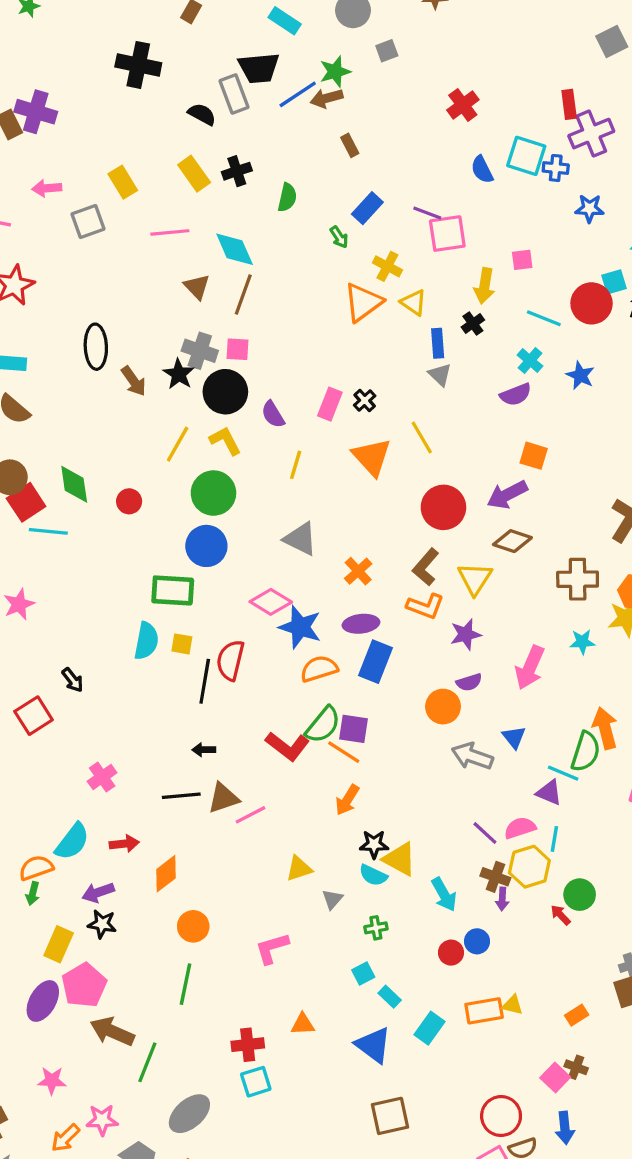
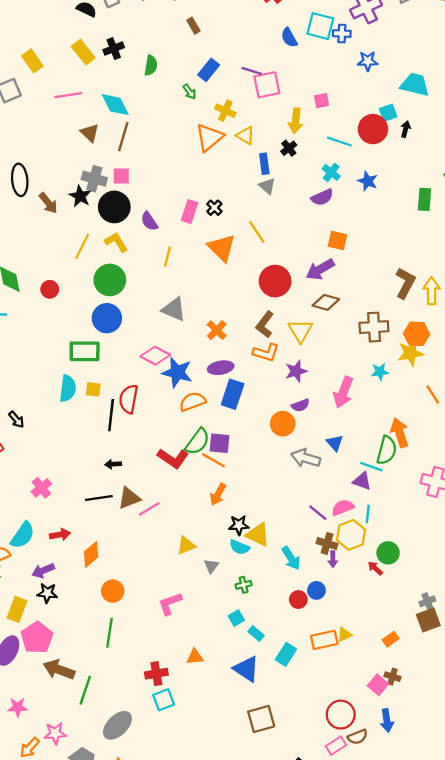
yellow triangle: (513, 1005) -> (345, 635), turned -35

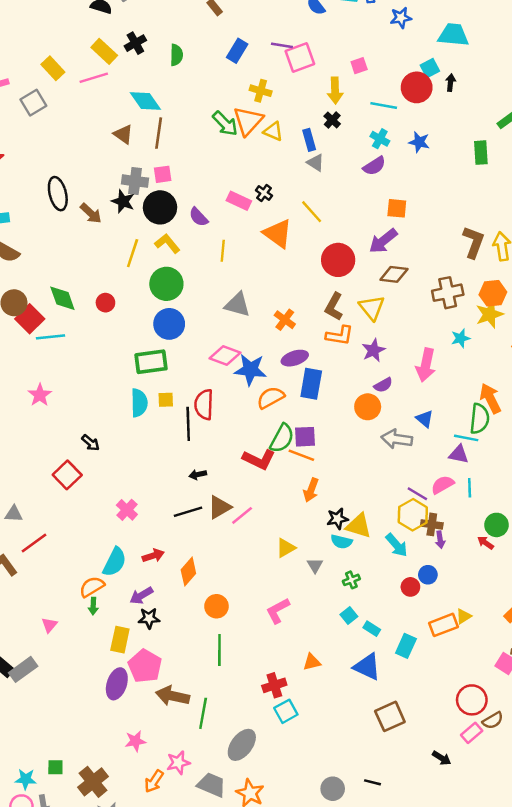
green arrow: (190, 92) -> (225, 124), moved, size x1.6
pink line: (68, 95) -> (94, 78), moved
yellow triangle: (246, 136) -> (273, 131), moved
pink rectangle: (190, 212) -> (239, 201), turned -75
yellow hexagon: (351, 535) -> (413, 515), moved

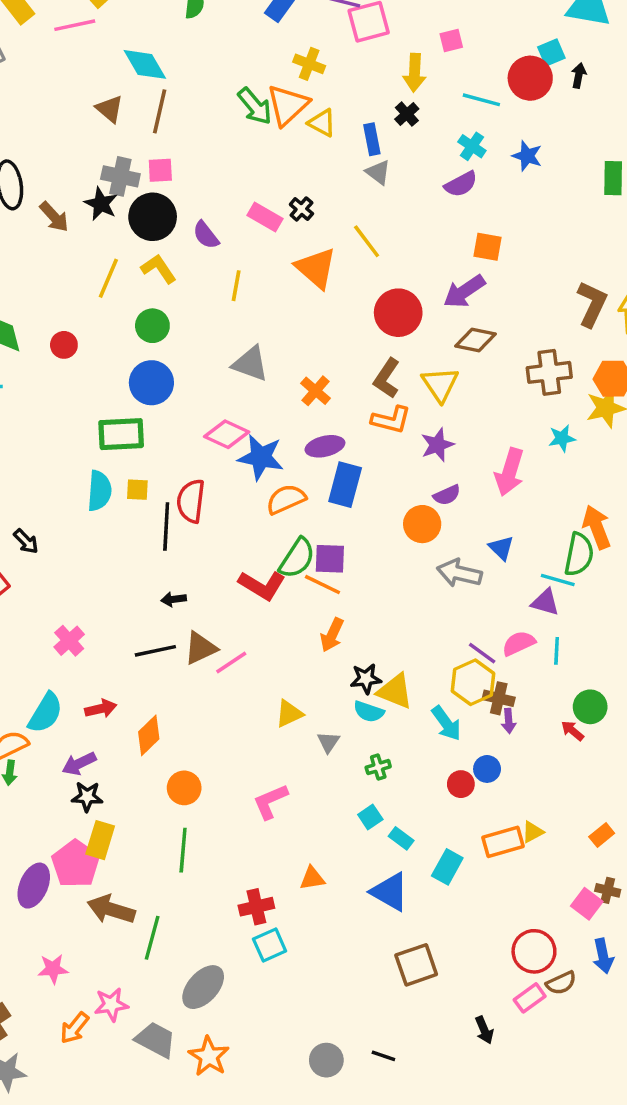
green circle: (166, 284) -> (152, 326), size x0.7
yellow rectangle: (120, 640) -> (100, 840), moved
black arrow: (442, 758) -> (484, 1030), turned 30

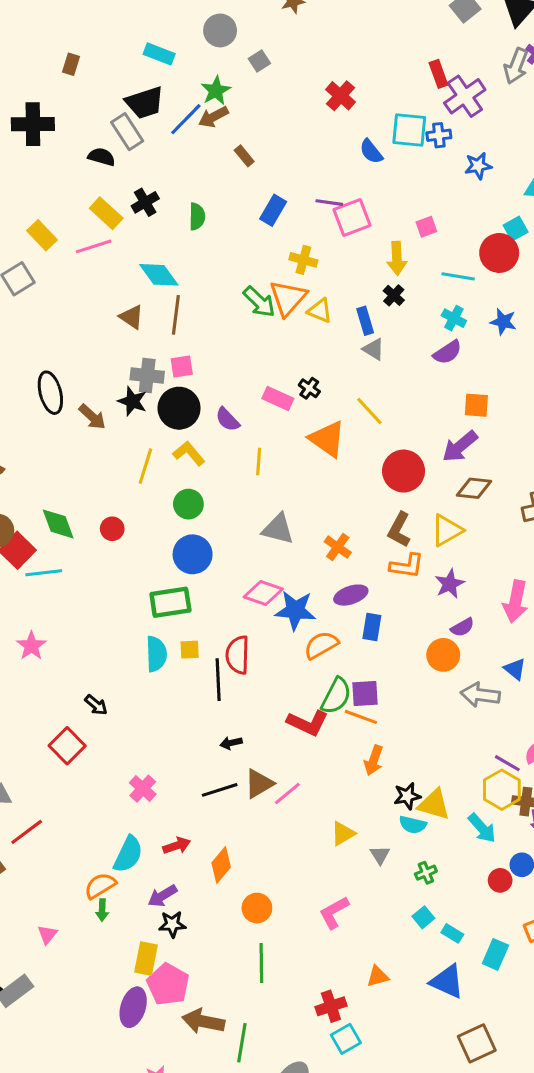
yellow triangle: (440, 384) -> (447, 530), turned 40
blue rectangle: (345, 485) -> (372, 627), size x0.7
yellow rectangle: (100, 840) -> (146, 959), moved

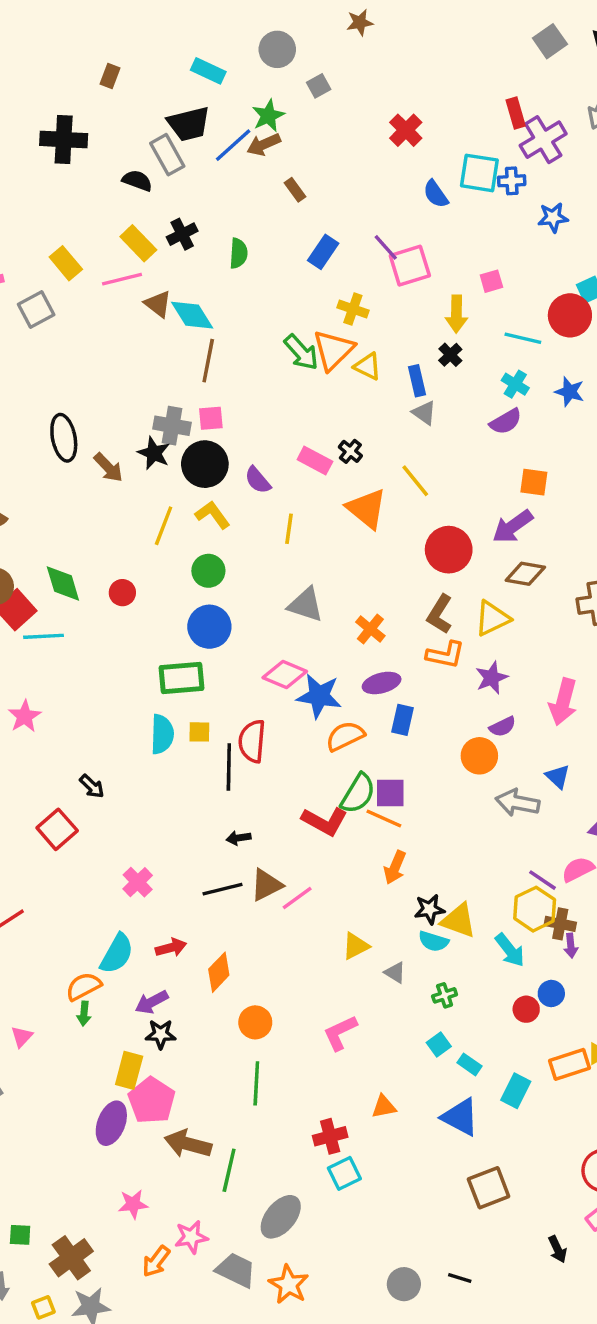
purple line: (329, 203) -> (386, 247), turned 36
brown triangle: (132, 317) -> (158, 304), moved
gray triangle: (380, 855) -> (395, 973), turned -30

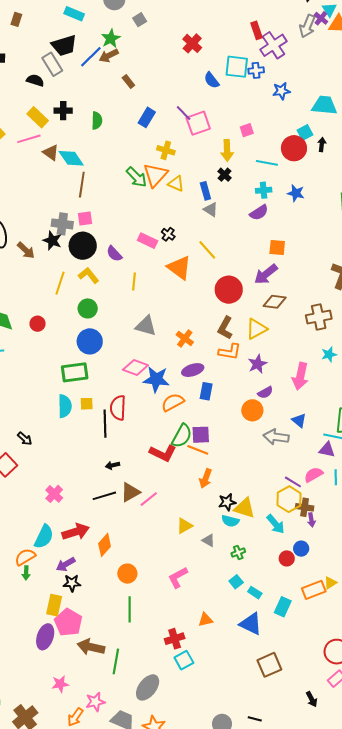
black cross: (182, 234) -> (63, 111), turned 30
cyan cross: (515, 384) -> (264, 190), turned -35
red arrow: (171, 948) -> (76, 532), size x1.5

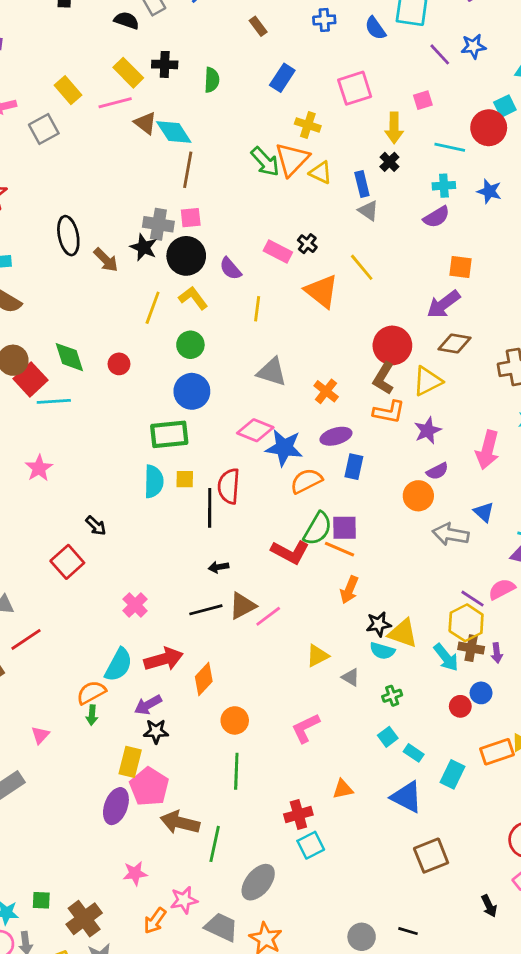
blue cross: (256, 70) -> (324, 20), moved
purple line: (184, 113) -> (440, 54), moved
red circle: (229, 290) -> (392, 345), moved
brown cross: (305, 507) -> (471, 648), moved

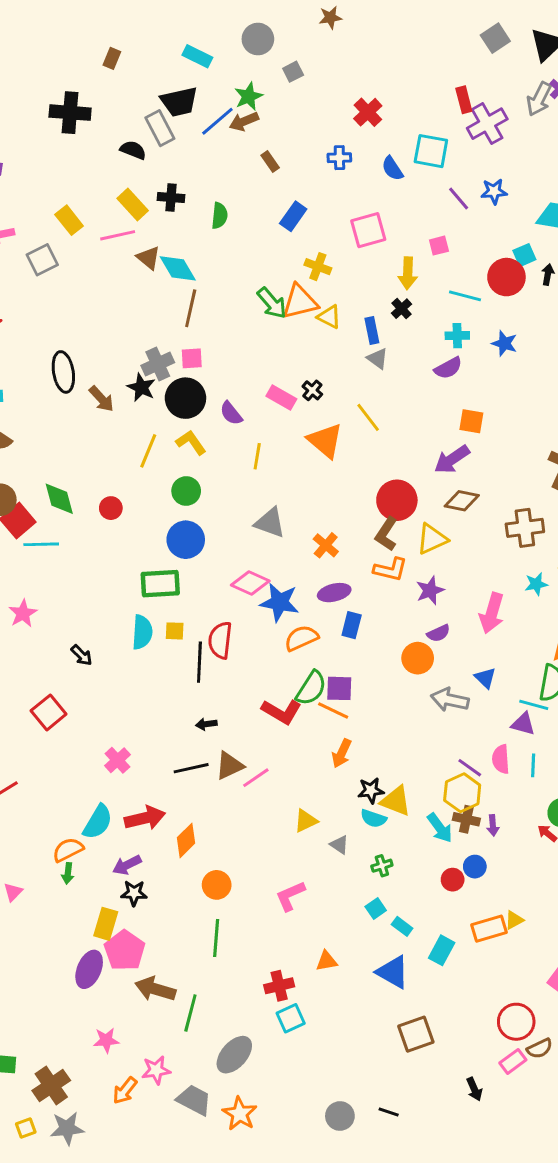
orange triangle: (292, 159) -> (300, 302), turned 30
gray cross: (158, 224) -> (158, 364), turned -36
black arrow: (96, 526) -> (82, 655), moved
pink semicircle: (502, 589) -> (501, 759), turned -68

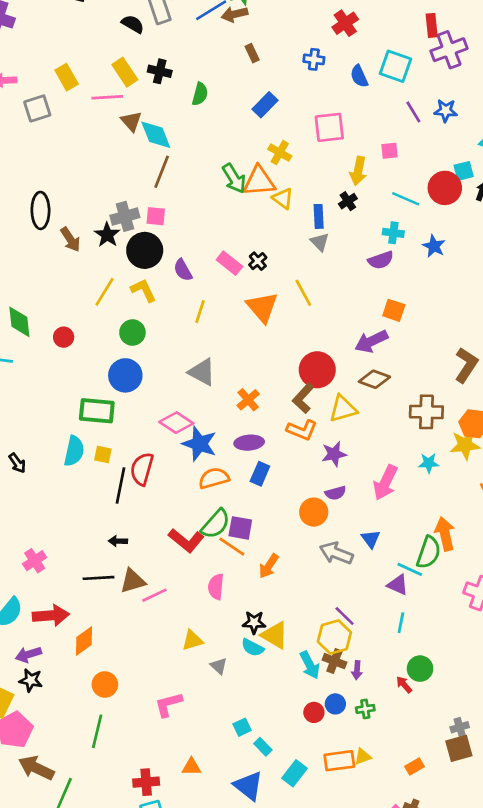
orange arrow: (342, 753) -> (269, 566), moved
pink semicircle: (501, 759) -> (216, 587), moved
green cross: (382, 866) -> (365, 709), moved

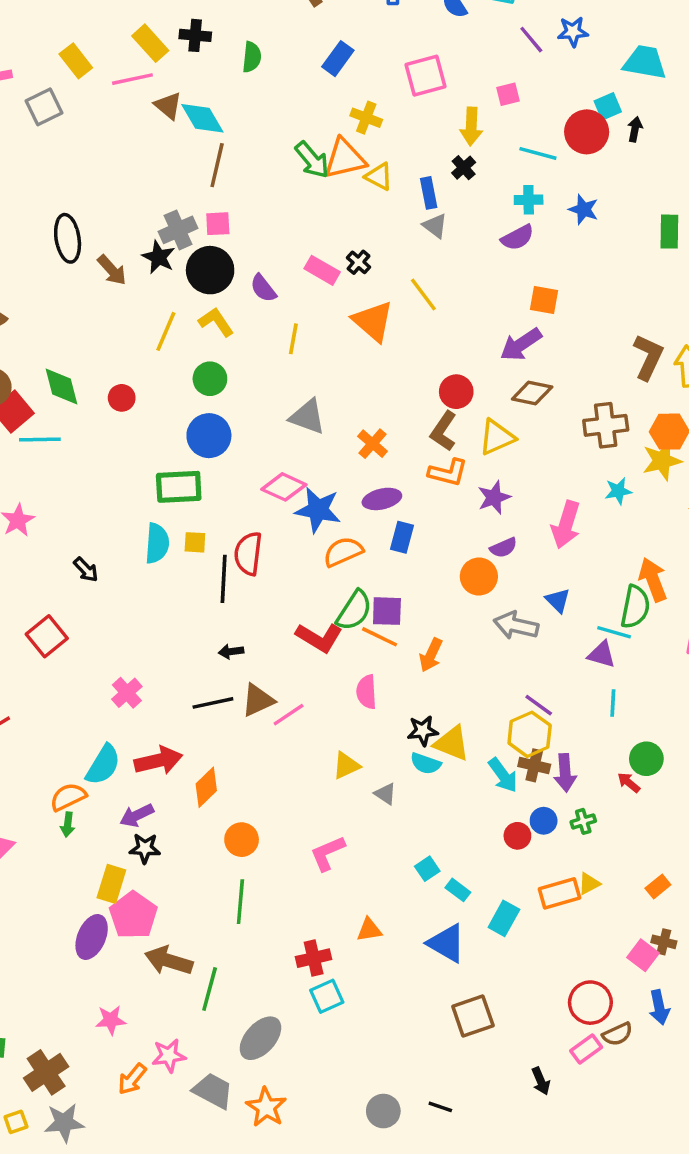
red circle: (317, 370) -> (456, 392), size x0.7
purple arrow: (357, 670) -> (565, 773), size x1.5

